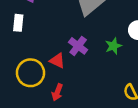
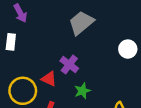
green star: (113, 46) -> (82, 91), moved

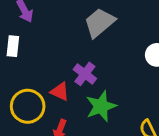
green star: (82, 91) -> (101, 106), size x1.5

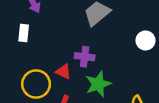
purple cross: (85, 74) -> (85, 57), turned -30

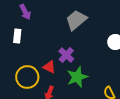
purple cross: (85, 57) -> (66, 55), turned 35

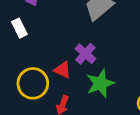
white rectangle: (17, 36) -> (19, 28), turned -32

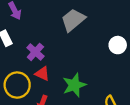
purple cross: (85, 54) -> (35, 52), moved

